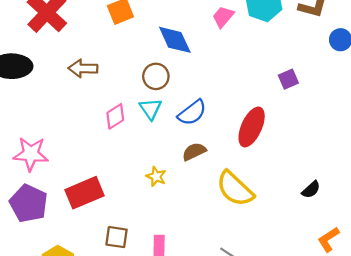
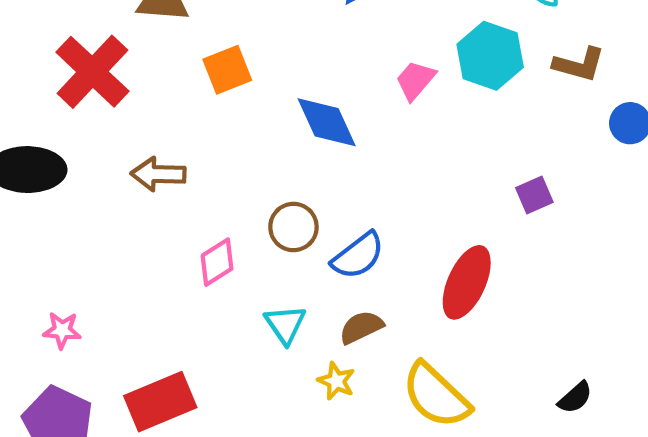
brown circle: (156, 76) -> (293, 227), moved
cyan triangle: (151, 109) -> (285, 324), moved
pink star: (31, 154) -> (62, 330), size x0.6
yellow star: (156, 176) -> (336, 381), moved

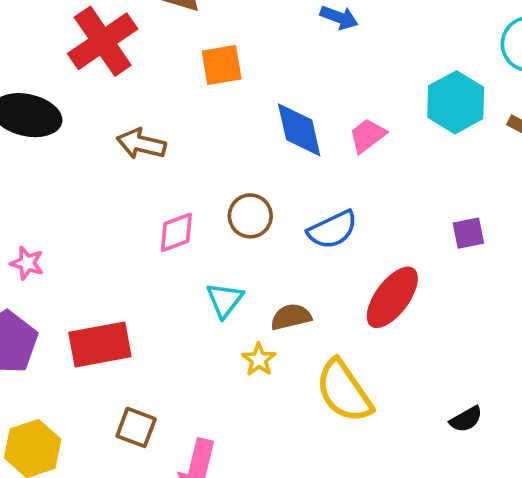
pink trapezoid: (415, 80) -> (367, 136), moved
blue semicircle: (358, 256) -> (333, 230), moved

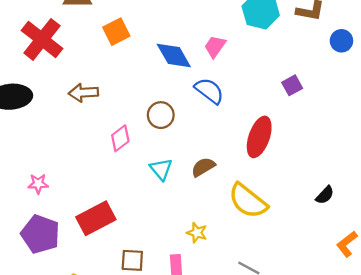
blue semicircle: (333, 230) -> (209, 91), moved, turned -100
yellow star: (259, 360) -> (197, 233), moved

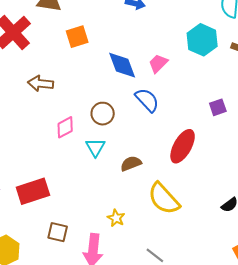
cyan triangle: (161, 169) -> (95, 147), moved

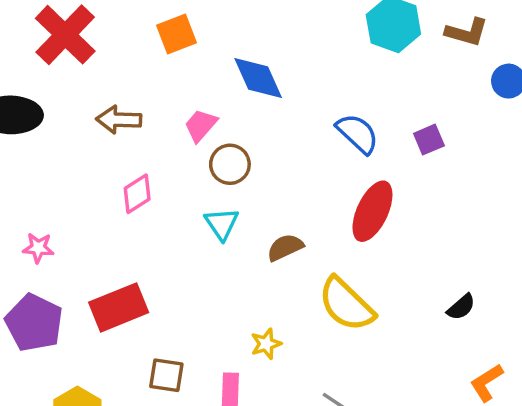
pink trapezoid: (158, 63) -> (201, 125), moved
blue semicircle: (147, 100) -> (357, 134), moved
pink diamond: (65, 127) -> (137, 194), moved
yellow star: (116, 218) -> (266, 344), turned 30

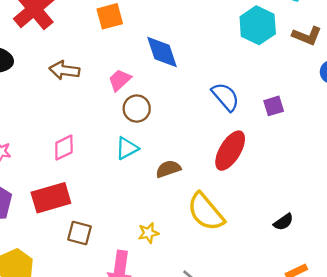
pink diamond: (137, 194) -> (64, 148), moved
cyan triangle: (222, 224) -> (127, 148), turned 30
brown square: (166, 375) -> (79, 233), moved

